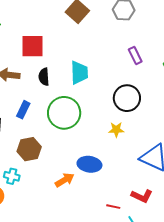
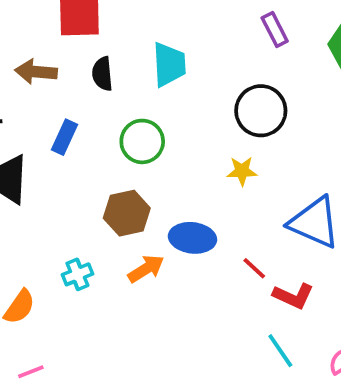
green circle: (64, 113) -> (142, 141), size x0.7
brown hexagon: (29, 149) -> (127, 213), moved
cyan cross: (12, 176) -> (77, 274), moved, turned -35
red line: (113, 207) -> (254, 268), moved, turned 32

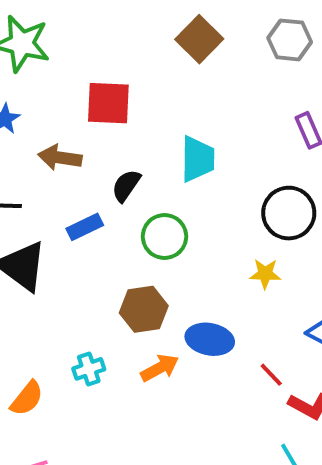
black semicircle: (102, 74) -> (126, 186), moved, turned 36
blue rectangle: (64, 137) -> (85, 227), turned 36

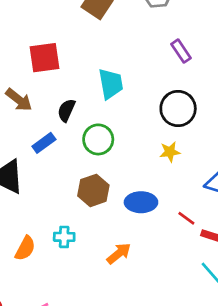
brown arrow: (60, 158) -> (19, 100), turned -140
orange arrow: (160, 368) -> (119, 253), moved
cyan cross: (89, 369) -> (64, 237), turned 30
orange semicircle: (27, 398) -> (25, 248), moved

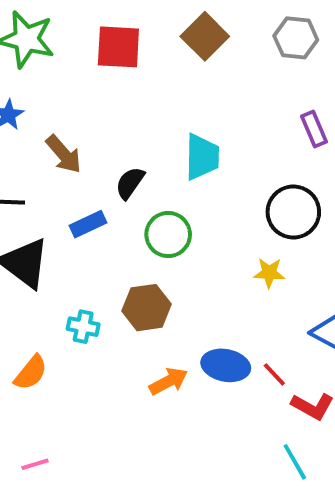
red square: (44, 58) -> (118, 47), moved
blue ellipse: (141, 202) -> (226, 365), moved
cyan cross: (64, 237) -> (83, 327), moved
orange arrow: (119, 253) -> (169, 381), moved

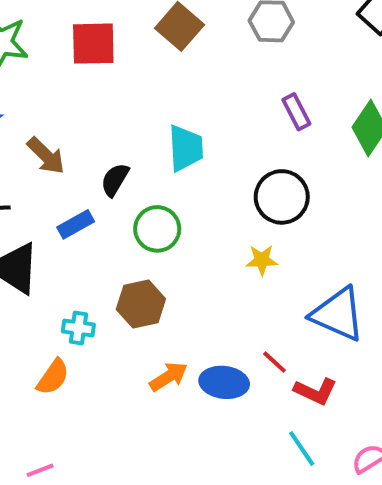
blue ellipse: (226, 365) -> (224, 382), moved
orange semicircle: (31, 373) -> (53, 377), moved

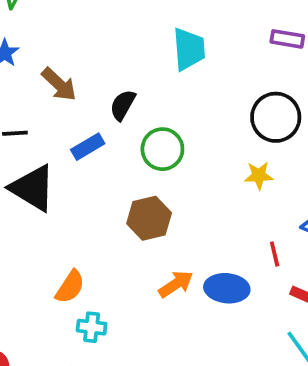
purple rectangle: (296, 112) -> (287, 39), turned -52
cyan trapezoid: (186, 148) -> (189, 49), moved
cyan cross: (78, 328) -> (92, 327), moved
red line: (275, 362) -> (275, 254), moved, turned 35

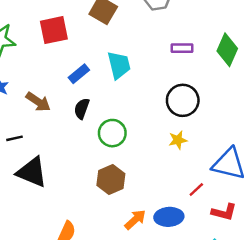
blue rectangle: (88, 147) -> (79, 74), moved
red line: (275, 254) -> (196, 190), turned 70

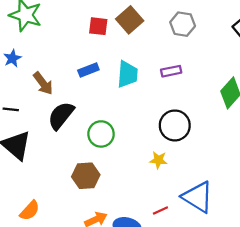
red square: (54, 30) -> (98, 26), moved, size x0.7
purple rectangle: (182, 48) -> (171, 71), moved, turned -30
black semicircle: (82, 109) -> (61, 116), moved, size x1.5

